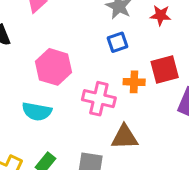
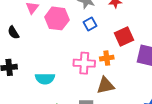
pink hexagon: (53, 67) -> (57, 18), moved
orange cross: (134, 82) -> (107, 58), moved

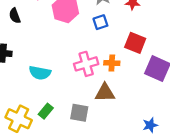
red square: (124, 37) -> (135, 43), turned 36
pink cross: (84, 63) -> (86, 64), turned -30

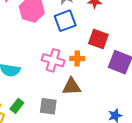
blue square: (100, 22) -> (65, 21), size x1.5
pink cross: (86, 64) -> (53, 60), turned 35

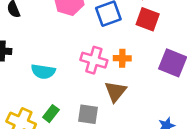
red square: (98, 39) -> (148, 19), moved
brown triangle: (72, 87) -> (115, 91), turned -48

